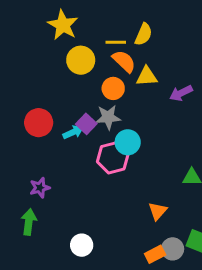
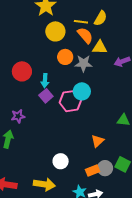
orange circle: (113, 88) -> (65, 57), moved
gray star: (108, 117) -> (83, 63), moved
purple square: (86, 124) -> (46, 96), moved
cyan arrow: (73, 132) -> (45, 81), turned 112
white circle: (82, 245) -> (61, 161), moved

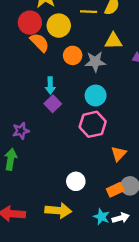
orange semicircle: (85, 35) -> (40, 43), moved
red circle: (22, 71) -> (30, 23), moved
pink hexagon: (70, 101) -> (93, 124), moved

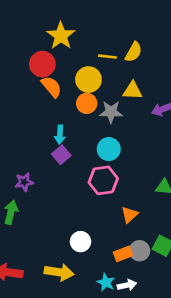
yellow circle: (59, 26) -> (88, 80), moved

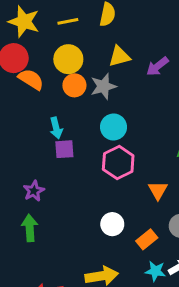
yellow line: (108, 57) -> (68, 21), moved
purple square: (61, 155) -> (64, 149), turned -36
white circle: (81, 242) -> (112, 224), moved
orange rectangle: (123, 254) -> (147, 239), moved

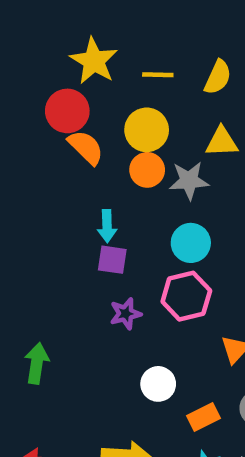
purple star: (34, 191) -> (126, 314), moved

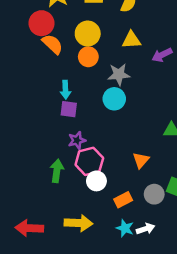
gray star: (189, 181) -> (119, 74), moved
pink hexagon: (186, 296) -> (89, 161), moved
green arrow: (37, 363) -> (57, 171), moved

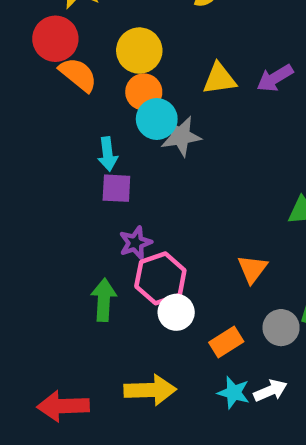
yellow triangle: (131, 40) -> (219, 79), moved
gray star: (119, 74) -> (181, 136), moved
cyan circle: (114, 99) -> (157, 119), moved

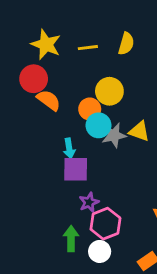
yellow circle: (139, 51) -> (109, 91), moved
yellow triangle: (219, 79) -> (139, 131), moved, turned 30
purple square: (116, 188) -> (76, 169), size x1.4
white circle: (176, 312) -> (100, 251), moved

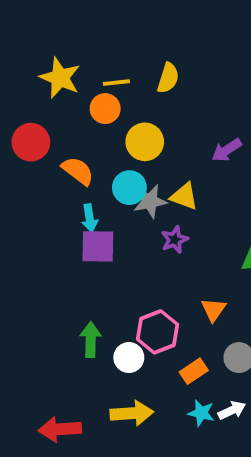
red circle: (34, 79) -> (31, 142), moved
orange semicircle: (49, 100) -> (78, 171), moved
orange circle: (90, 109) -> (105, 109), moved
purple star: (89, 202) -> (175, 240), moved
pink hexagon: (105, 224) -> (158, 332), moved

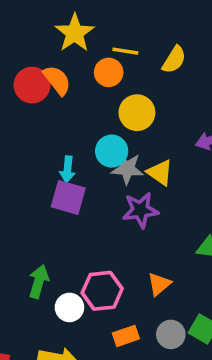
orange semicircle: (78, 171) -> (57, 80), moved
purple star: (175, 240) -> (140, 210), size x1.4

